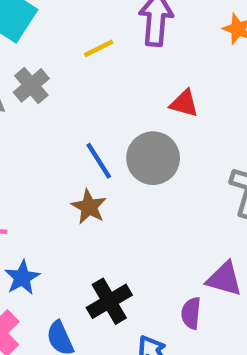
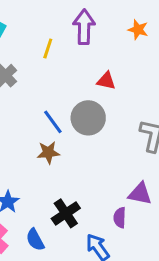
yellow line: (99, 48) -> (48, 48), turned -42
brown star: (89, 207) -> (48, 152), turned -30

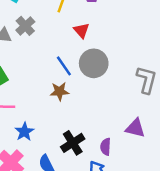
red triangle: (106, 81) -> (82, 30), moved, turned 35
purple semicircle: (120, 218) -> (106, 147), moved

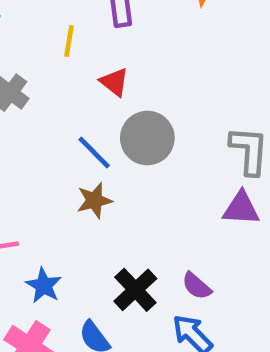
purple triangle: (135, 128) -> (241, 208), moved
purple semicircle: (106, 147) -> (197, 286), turned -42

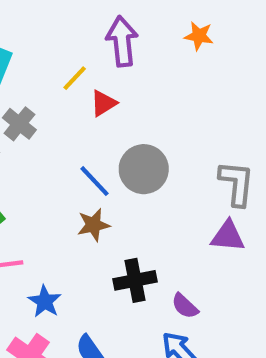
yellow line: (69, 41) -> (75, 78), turned 32
red triangle: (114, 82) -> (104, 103), moved, turned 48
black cross: (135, 290) -> (135, 280), moved, turned 30

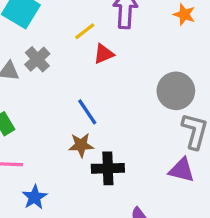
gray circle: (144, 169) -> (176, 91), moved
black cross: (135, 280) -> (108, 168), moved

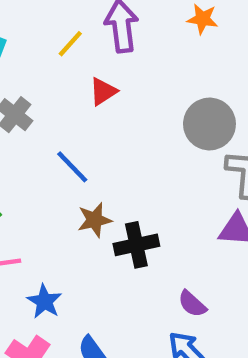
yellow line: (85, 31) -> (70, 44), moved
blue line: (87, 112) -> (72, 167), moved

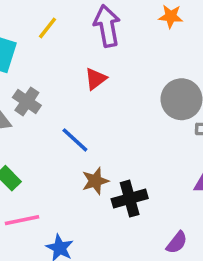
yellow line: (70, 44) -> (47, 28), moved
purple semicircle: (192, 304) -> (177, 243), turned -90

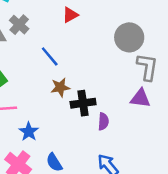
purple semicircle: (177, 243) -> (103, 121), moved, turned -42

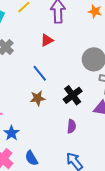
blue line: (50, 56) -> (40, 73), moved
black cross: (83, 103) -> (73, 95), moved, turned -30

